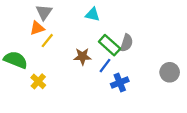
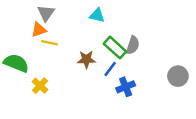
yellow line: (47, 41) -> (50, 43), turned 63

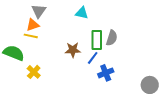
yellow line: (50, 43) -> (31, 36), moved
green rectangle: (115, 48) -> (97, 40), turned 48
gray circle: (178, 76) -> (150, 85), moved

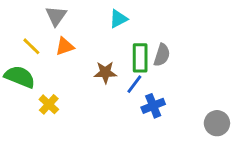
cyan triangle: (82, 13) -> (118, 19), turned -40
orange triangle: (33, 25) -> (65, 46), moved
yellow line: (31, 36) -> (31, 46), moved, turned 32

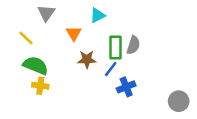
orange triangle: (65, 46) -> (74, 33), moved, turned -42
green semicircle: (20, 77) -> (36, 65), moved
yellow cross: (49, 104) -> (40, 86), turned -35

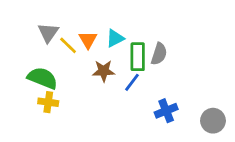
gray triangle: (46, 13) -> (48, 33), moved
cyan triangle: (98, 15) -> (115, 38), moved
yellow line: (26, 38) -> (68, 45), moved
blue cross: (126, 87) -> (166, 111), moved

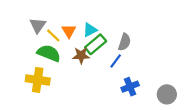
green rectangle: (138, 57) -> (96, 44), moved, turned 50
green semicircle: (43, 78) -> (49, 53), moved
blue line: (132, 82) -> (116, 61), moved
yellow cross: (48, 102) -> (38, 80), size x1.5

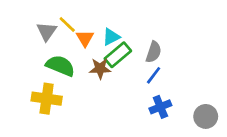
yellow line: (53, 35) -> (67, 25), moved
blue line: (116, 61) -> (154, 75), moved

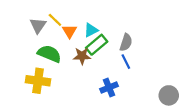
blue line: (154, 75) -> (126, 62), turned -63
blue cross: (160, 107) -> (109, 88), moved

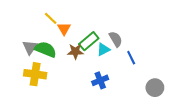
gray triangle: (38, 26) -> (30, 47), moved
cyan triangle: (91, 30) -> (103, 49), moved
gray semicircle: (126, 42) -> (116, 39), turned -49
blue line: (126, 62) -> (131, 58), moved

